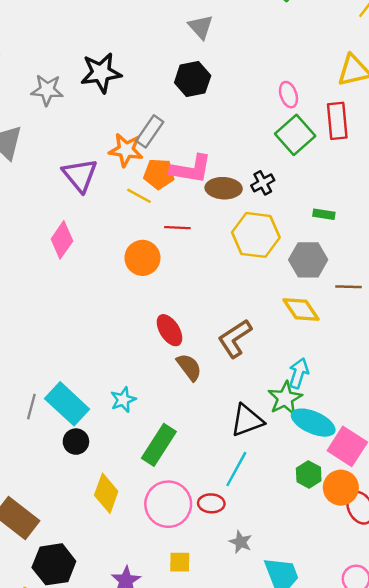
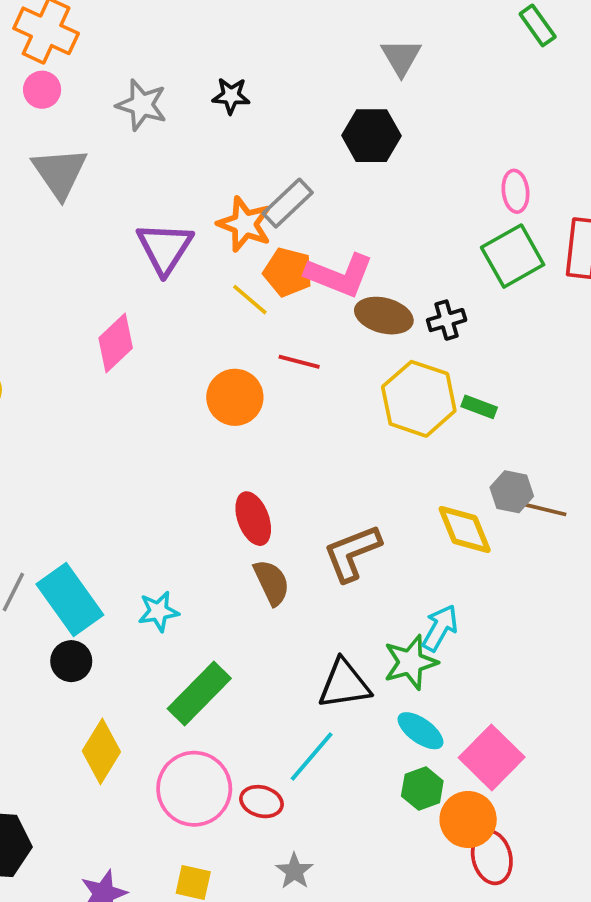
black star: (101, 73) -> (231, 96), size x0.6
green rectangle: (324, 214) -> (479, 407), moved
gray hexagon: (308, 260) -> (512, 492), moved, size x0.7
cyan ellipse: (313, 423) -> (420, 731), moved, size x0.7

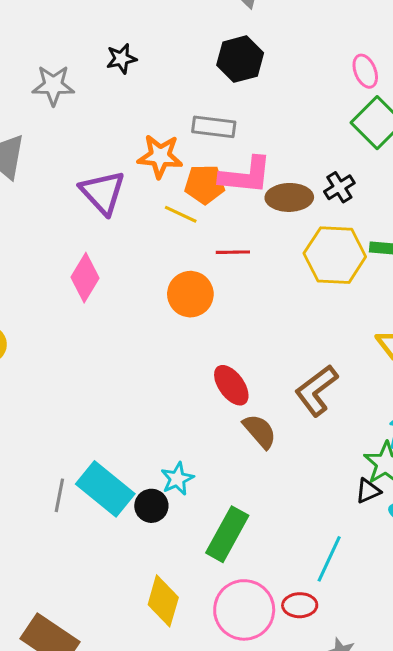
gray rectangle: (288, 203) -> (214, 127), moved, turned 66
black circle: (71, 661) -> (151, 506), moved
black triangle: (344, 684) -> (368, 491), moved, size x0.6

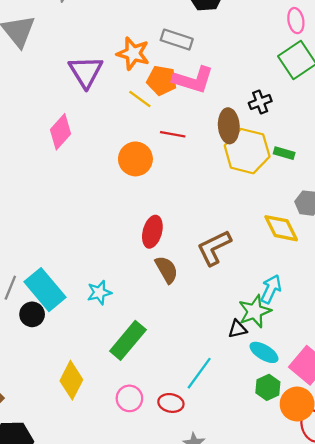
brown ellipse: (289, 197) -> (229, 126), moved, turned 76
red ellipse: (231, 385) -> (152, 232), turned 40
black circle: (151, 506) -> (32, 314), moved
pink circle: (244, 610) -> (129, 398), size x0.6

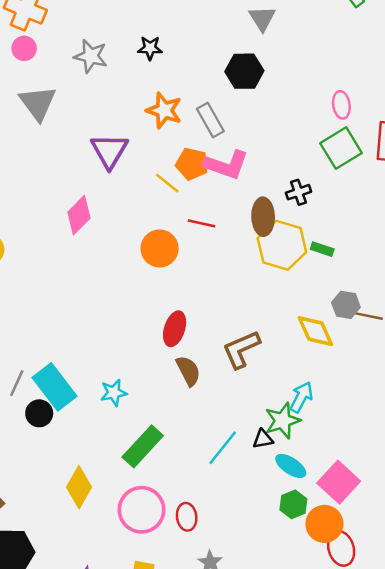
gray rectangle: (177, 40) -> (210, 120), turned 40
orange star: (133, 53) -> (164, 110), moved
cyan line: (199, 373) -> (223, 448), moved
pink circle: (129, 398) -> (142, 510), size x1.6
red ellipse: (171, 403) -> (187, 517), turned 70

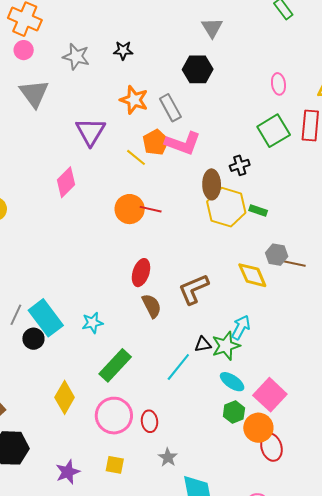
pink ellipse: (341, 105) -> (278, 84), moved
orange pentagon: (192, 164) -> (156, 142), turned 30
red line: (201, 223) -> (151, 209), moved
black triangle: (263, 439) -> (203, 344), moved

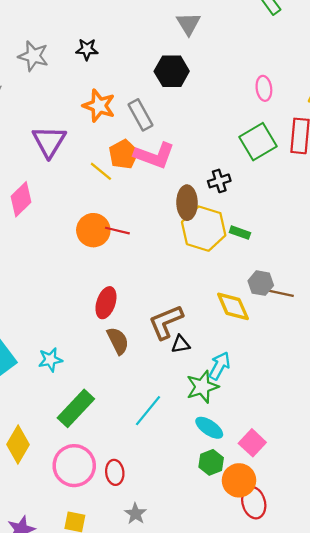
black triangle: (203, 344) -> (181, 344), moved
pink square: (270, 395) -> (252, 443), size x0.7

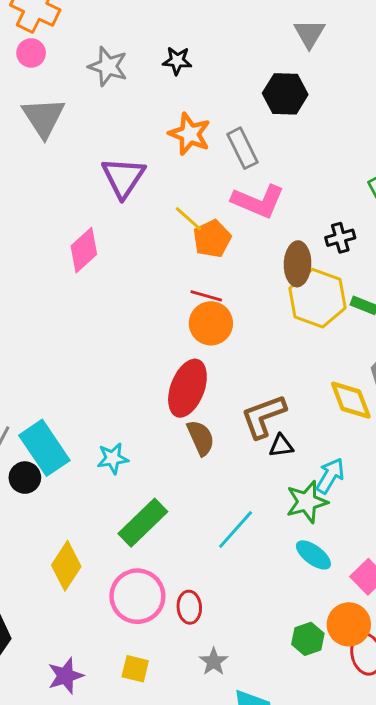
orange pentagon: (124, 154) -> (212, 239), moved
orange circle: (93, 230) -> (211, 323), moved
red ellipse: (106, 303) -> (187, 388), size x1.4
green hexagon: (211, 462) -> (308, 639), moved

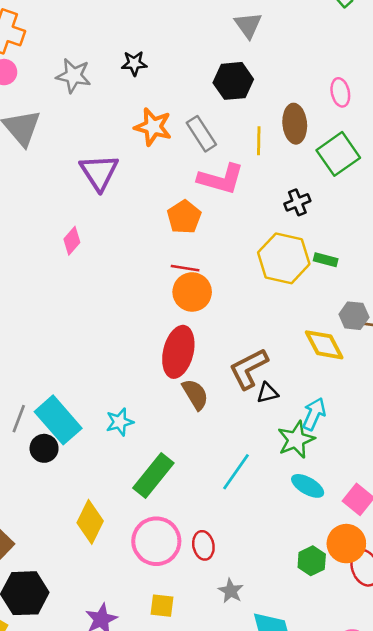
yellow line: (188, 219) -> (259, 141), moved, turned 56
pink diamond: (84, 250) -> (72, 241), size x0.7
brown ellipse: (298, 264) -> (295, 124), moved

